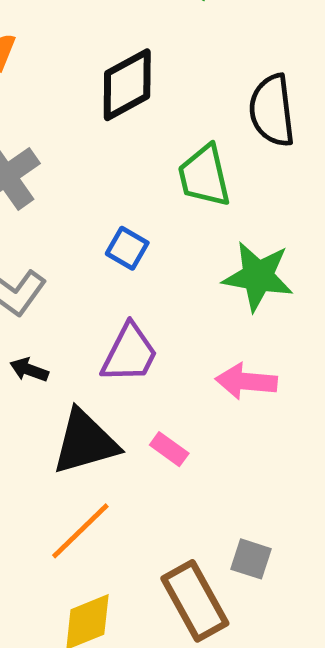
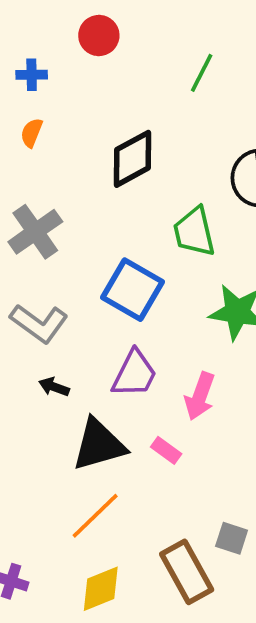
blue square: (127, 248) -> (133, 290), size x1.8
pink arrow: (246, 381) -> (200, 396), moved, turned -75

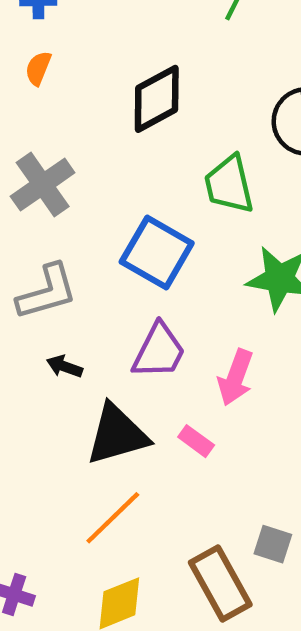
gray L-shape: (39, 323) -> (47, 292), turned -52

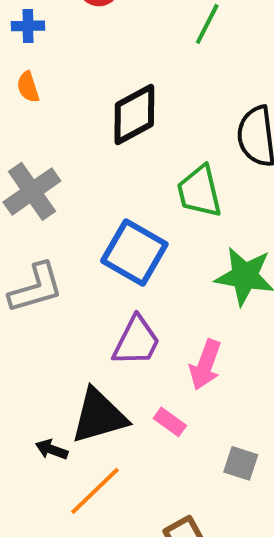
orange semicircle: (38, 68) -> (28, 87), turned -40
black arrow: (65, 366) -> (52, 450), moved
gray square: (273, 544) -> (241, 463), moved

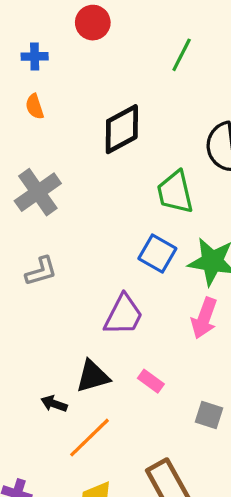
blue square: (134, 253) -> (157, 253), moved, size x0.7
gray L-shape: (36, 288) -> (41, 271), size x0.7
pink arrow: (205, 365) -> (204, 318), moved
black triangle: (99, 416) -> (93, 376), size x0.7

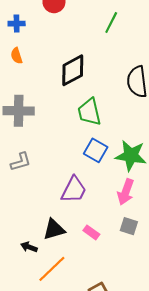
gray cross: (38, 192) -> (19, 111), turned 36
green trapezoid: (175, 192) -> (89, 112), moved
gray square: (209, 415) -> (129, 226), moved

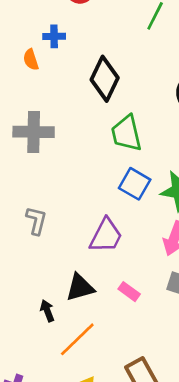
blue cross: (17, 24) -> (54, 36), moved
black diamond: (73, 70) -> (105, 79), turned -36
gray L-shape: (21, 162) -> (36, 221), moved, turned -60
black arrow: (29, 247) -> (47, 311), turned 49

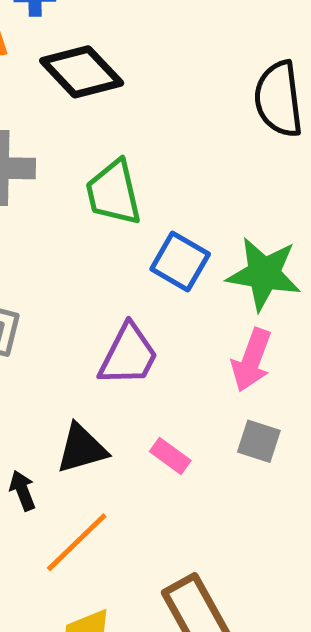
black diamond: (105, 79) -> (82, 72), moved, turned -69
green trapezoid: (126, 133) -> (114, 193), moved

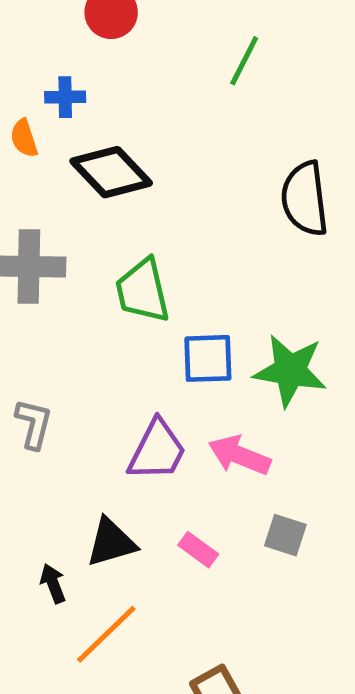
blue square: (180, 262) -> (208, 358), turned -32
pink arrow: (252, 360) -> (239, 455), moved, turned 92

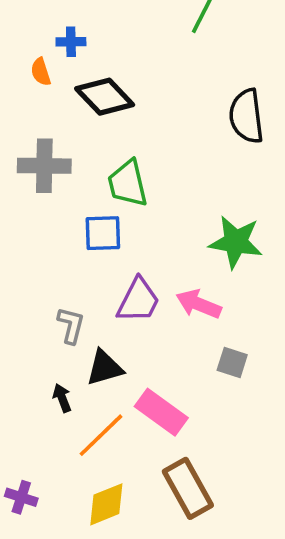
blue square: (208, 358) -> (103, 233), moved
gray L-shape: (34, 424) -> (71, 325), moved
pink rectangle: (198, 550) -> (161, 412), moved, size x1.8

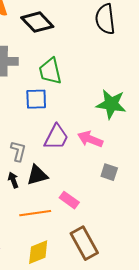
black semicircle: (246, 116) -> (105, 19), moved
black arrow: (62, 398) -> (13, 180), moved
pink rectangle: (161, 412) -> (69, 200), size x0.7
orange line: (101, 435) -> (35, 213), turned 36

